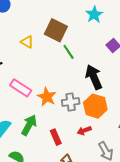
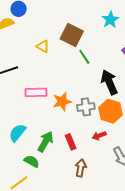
pink rectangle: (21, 88) -> (36, 92), turned -35
orange star: (47, 97) -> (62, 102), turned 30
green arrow: (29, 125) -> (46, 142), moved

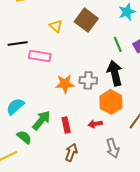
green line: (84, 57) -> (118, 44), moved
pink rectangle: (36, 92) -> (40, 56), moved
gray cross: (86, 107) -> (88, 80), moved

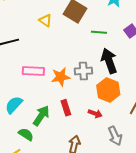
green line: (118, 44) -> (99, 32), moved, turned -56
pink rectangle: (40, 56) -> (33, 71), moved
red arrow: (95, 124) -> (95, 114), turned -144
red rectangle: (66, 125) -> (66, 108), moved

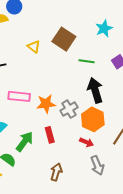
gray cross: (83, 71) -> (69, 109), moved, turned -30
red arrow: (95, 114) -> (87, 142), moved

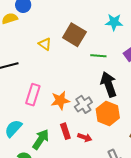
cyan star: (104, 29) -> (114, 22), turned 30
pink rectangle: (19, 96) -> (33, 95), turned -75
red arrow: (87, 142) -> (85, 137), moved

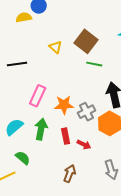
green line: (98, 56) -> (94, 64), moved
green arrow: (41, 139) -> (41, 129), moved, turned -30

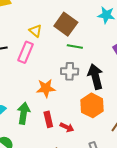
pink rectangle: (38, 96) -> (25, 52), moved
gray cross: (87, 112) -> (70, 71), moved, turned 30

